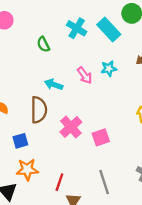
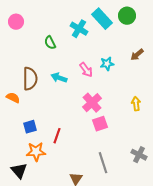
cyan rectangle: (109, 29) -> (102, 19), moved
brown semicircle: (39, 110) -> (30, 79), moved
pink cross: (71, 127) -> (92, 103), moved
red line: (59, 182) -> (57, 136), moved

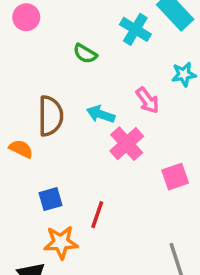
green semicircle: (50, 43) -> (85, 54), turned -32
cyan star: (107, 64) -> (184, 74), moved
pink cross: (92, 103) -> (127, 144), moved
pink square: (100, 124) -> (175, 177), moved

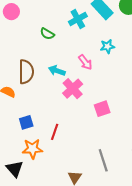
cyan cross: (135, 29) -> (78, 19), turned 30

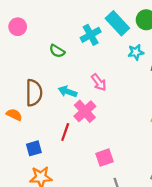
cyan star: (107, 46) -> (136, 52), moved
pink square: (102, 109) -> (105, 158), moved
red line: (55, 132) -> (65, 132), moved

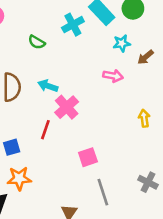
pink arrow: (99, 82) -> (113, 76), moved, turned -42

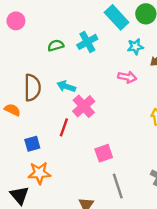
cyan cross: (73, 25) -> (87, 42), moved
green semicircle: (37, 42) -> (56, 45), turned 133

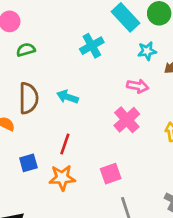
green semicircle: (56, 45) -> (26, 50), moved
pink cross: (84, 106) -> (127, 120), moved
orange star: (39, 173) -> (62, 178), moved

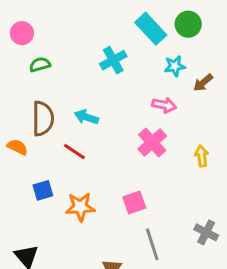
red line: (65, 144) -> (74, 151), moved, turned -75

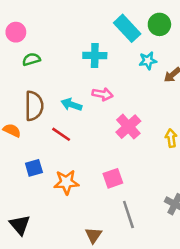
cyan cross: (113, 60) -> (95, 55), turned 30
pink arrow: (164, 105) -> (103, 94), moved

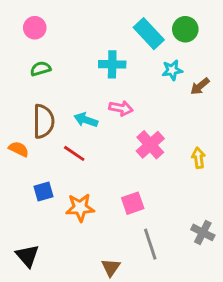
pink circle: (16, 32) -> (35, 28), moved

